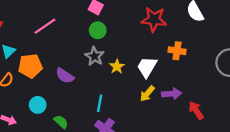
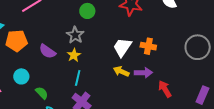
green circle: (98, 30) -> (87, 11), moved
orange cross: (177, 51) -> (148, 46), moved
yellow star: (117, 67) -> (74, 55), moved
yellow arrow: (147, 94) -> (121, 71), turned 70

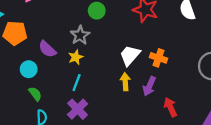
yellow arrow: (121, 71) -> (125, 82), turned 56
purple arrow: (143, 73) -> (149, 86), turned 108
cyan circle: (21, 76) -> (29, 69), moved

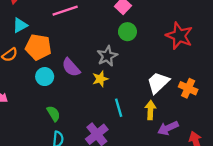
cyan circle: (29, 69) -> (45, 77), moved
cyan line: (77, 83) -> (119, 108), moved, turned -42
purple arrow: (149, 86) -> (168, 128), moved, turned 36

